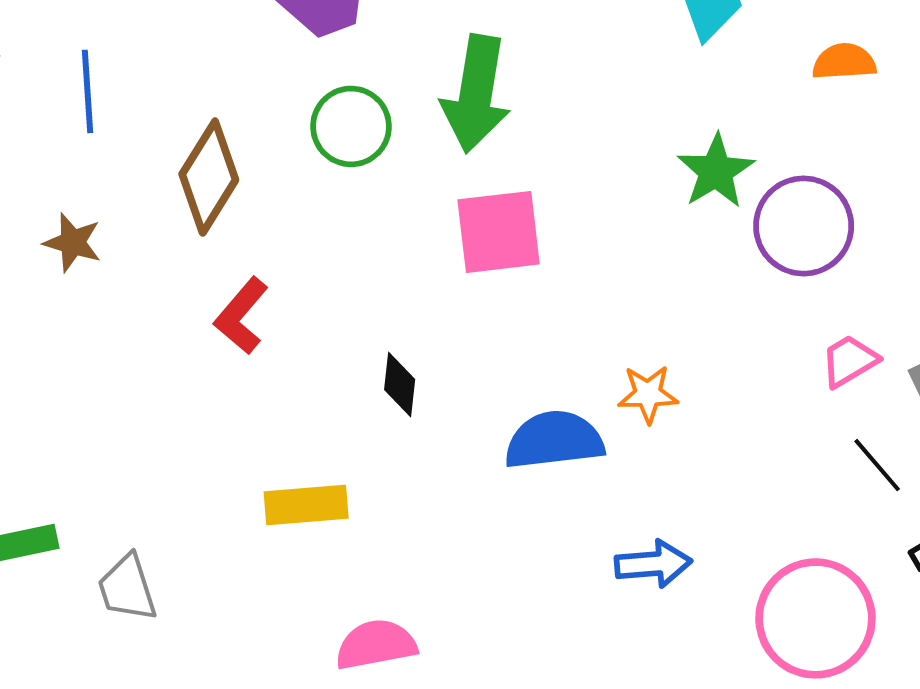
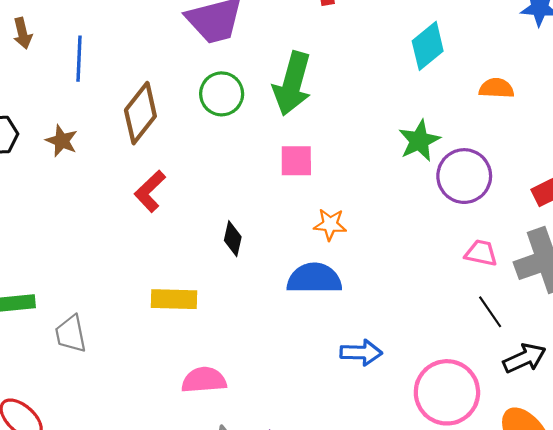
pink square: (499, 232) -> (296, 161), size x0.7
pink trapezoid: (849, 361) -> (481, 253), turned 36
orange star: (648, 394) -> (330, 224), moved

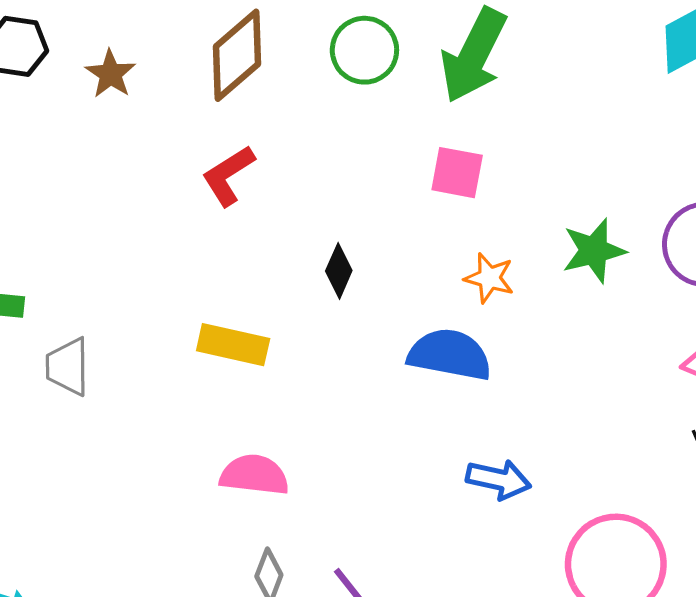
green star: (419, 141) -> (594, 251), moved

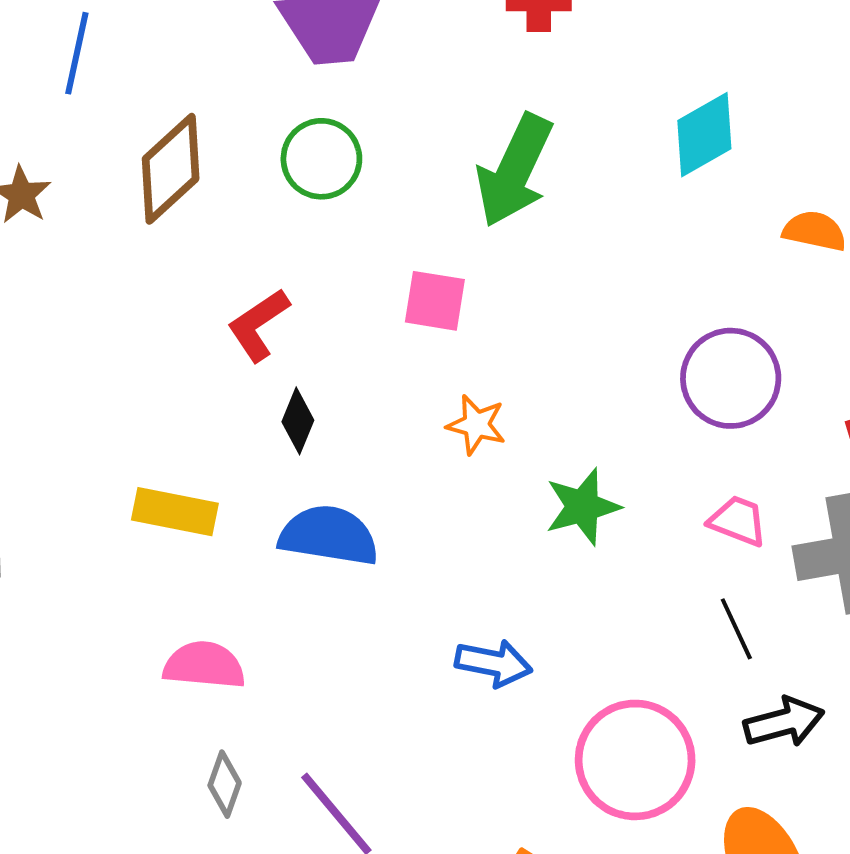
green arrow: (474, 55) -> (514, 171), moved
red L-shape: (228, 175) -> (258, 325), moved
green star: (594, 251) -> (583, 507), moved
blue semicircle: (450, 355) -> (329, 535), moved

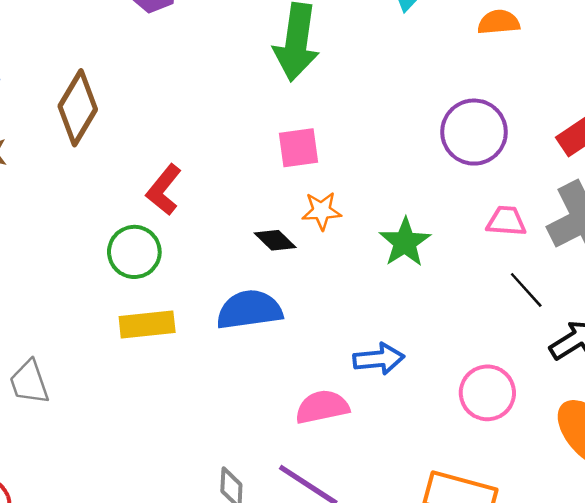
green circle: (321, 159) -> (134, 252), moved
pink square: (435, 301) -> (299, 148), moved
black diamond: (298, 421) -> (275, 240), moved, turned -51
pink semicircle: (204, 665) -> (322, 407), moved
pink circle: (635, 760) -> (487, 393), size x0.7

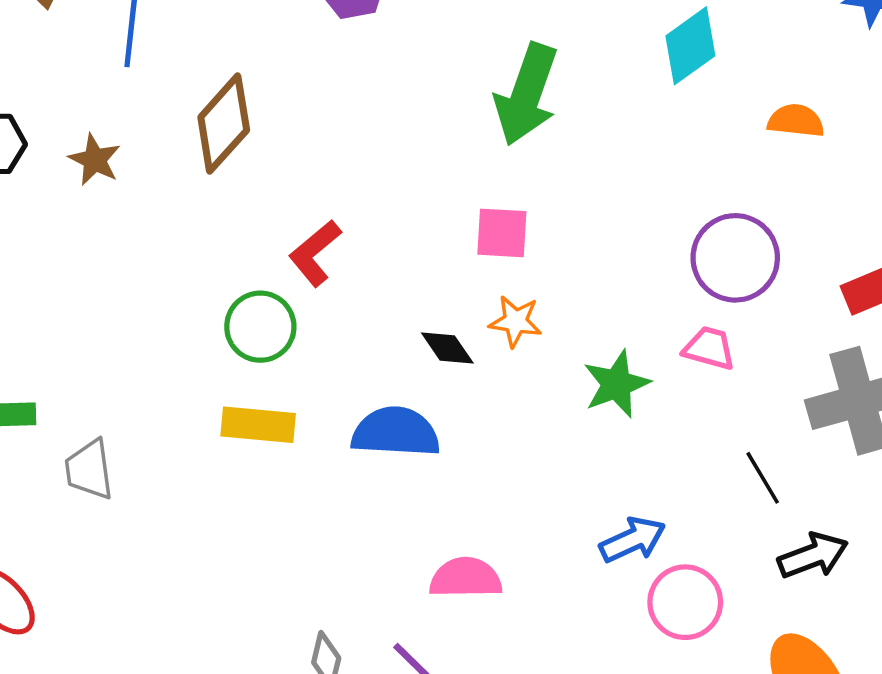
pink trapezoid: (506, 221) -> (709, 348), moved
blue arrow: (379, 359) -> (633, 540), moved, turned -30

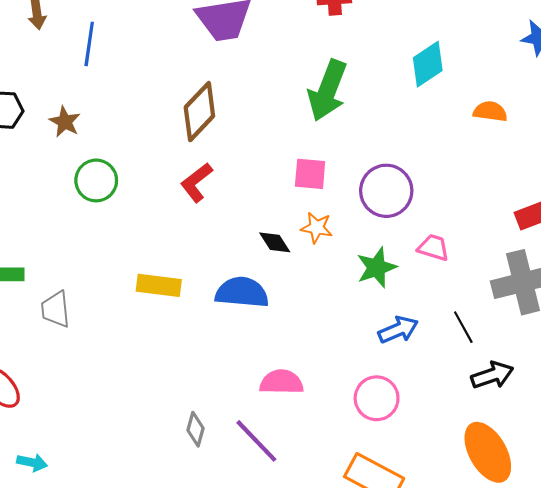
brown diamond: (224, 124) -> (199, 112), moved
purple circle: (735, 258) -> (386, 191), moved
green circle: (260, 327) -> (96, 180), moved
blue arrow: (633, 540) -> (398, 330), moved
pink circle: (685, 602) -> (377, 398), moved

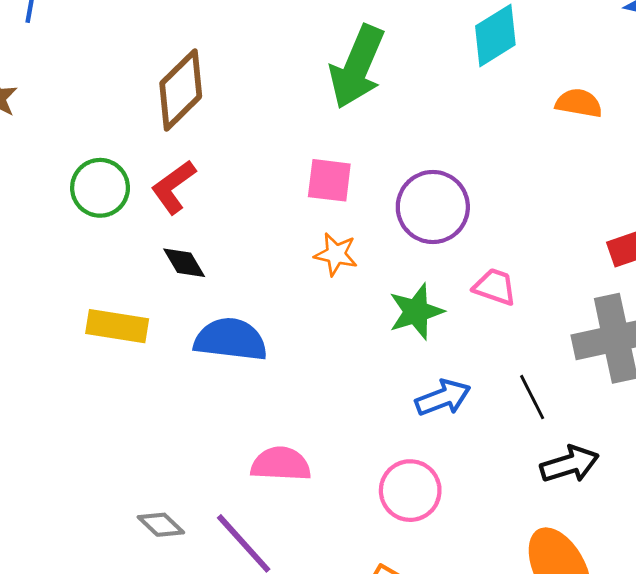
green circle: (96, 180) -> (100, 188), moved
black diamond: (275, 242) -> (184, 263), moved
gray diamond: (195, 429) -> (161, 525), turned -64

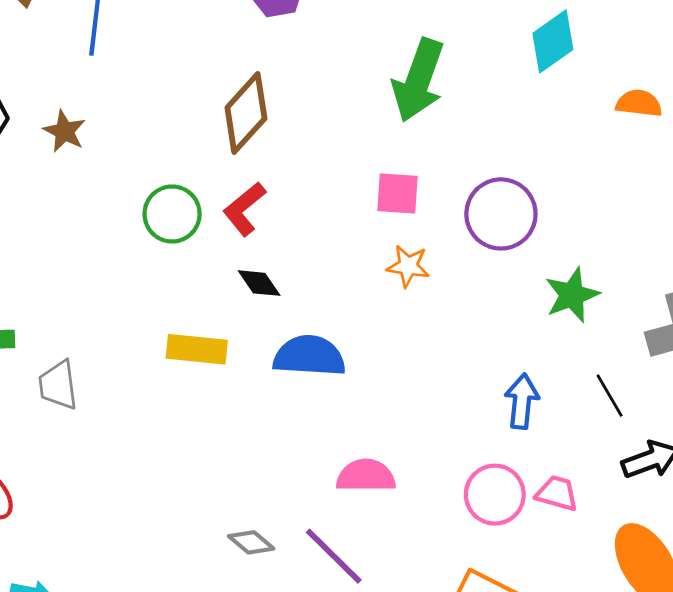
pink trapezoid: (495, 287) -> (557, 493), moved
green star: (416, 312) -> (572, 295), moved
blue arrow: (443, 398) -> (522, 401), turned -60

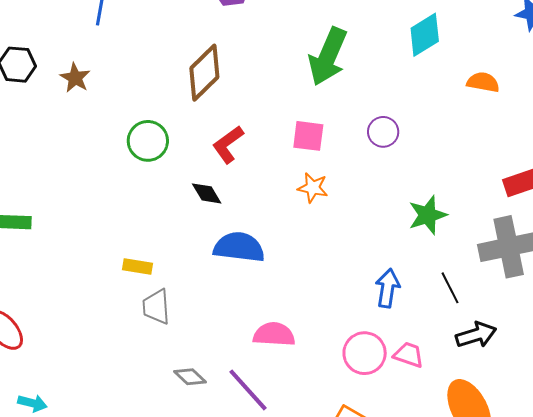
red L-shape: (244, 209) -> (228, 144), moved
purple circle: (501, 214) -> (383, 132), moved, size x0.6
yellow rectangle: (197, 349) -> (137, 267), moved, size x0.7
gray trapezoid: (58, 385) -> (156, 307), moved

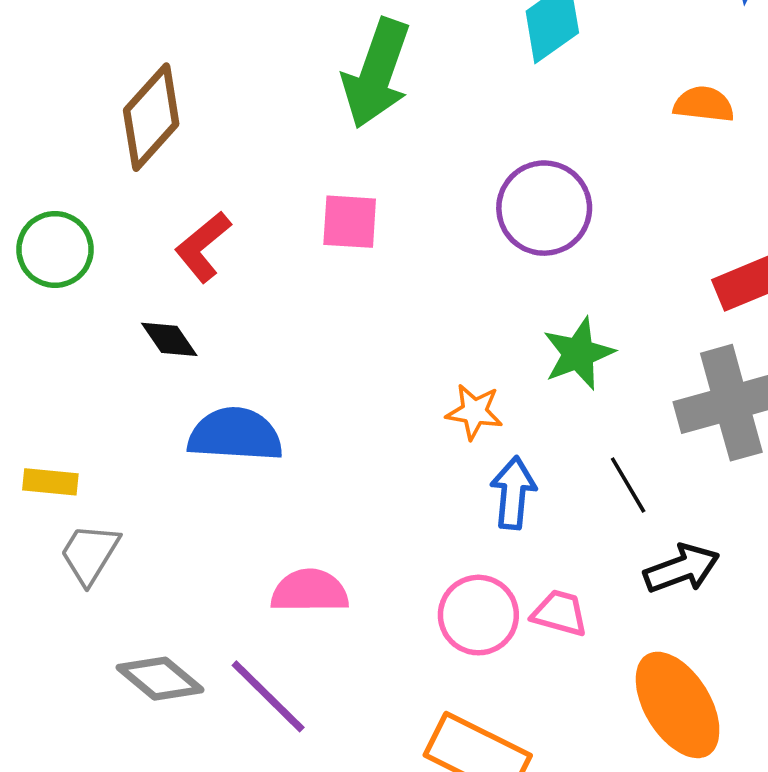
orange semicircle: (483, 82) -> (704, 104), moved
purple circle: (383, 132) -> (544, 208), moved, size x1.6
orange star: (313, 188) -> (474, 412), moved
gray trapezoid: (156, 307) -> (90, 554), turned 39
gray diamond: (190, 377) -> (160, 679), size x1.4

